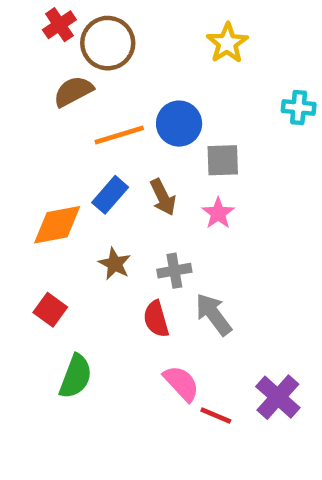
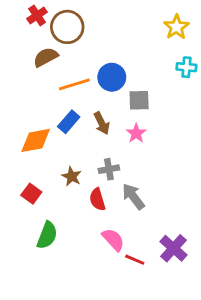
yellow star: (227, 43) -> (176, 27), moved
brown star: (115, 264) -> (72, 176), moved

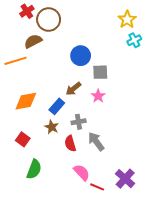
cyan cross: (186, 67) -> (134, 40), moved, turned -32
orange line: (74, 84) -> (16, 61), moved
blue rectangle: (69, 122) -> (57, 106), moved
brown arrow: (102, 123) -> (73, 89), turned 77

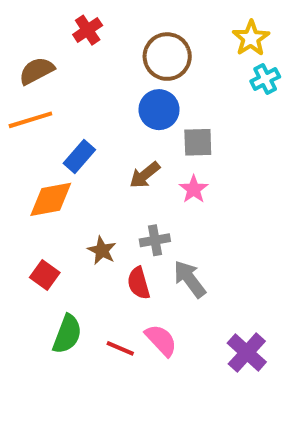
red cross: (27, 11) -> (88, 30), moved
brown circle: (49, 19) -> (167, 57), moved
brown semicircle: (33, 41) -> (37, 71), moved
blue rectangle: (57, 106) -> (79, 157), moved
red line: (97, 187) -> (120, 348), moved

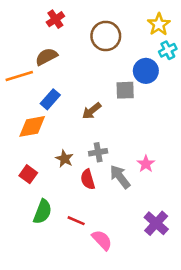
brown semicircle: (37, 71) -> (46, 57), moved
blue circle: (159, 110) -> (146, 71), moved
pink star: (194, 189) -> (146, 164), moved
pink semicircle: (161, 340) -> (102, 240), moved

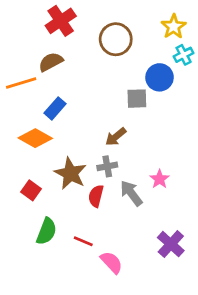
red cross: (55, 19) -> (61, 21), size x1.5
brown arrow: (92, 111) -> (116, 137), moved
orange diamond: (32, 126) -> (35, 138), turned 40
brown star: (64, 159) -> (71, 173), size x1.6
red semicircle: (88, 179) -> (96, 196), turned 30

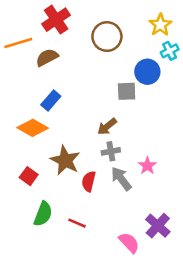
orange line: (21, 83) -> (18, 43), moved
gray cross: (107, 166) -> (111, 151), moved
pink semicircle: (111, 262) -> (129, 243), moved

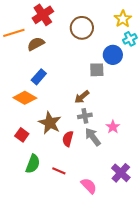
pink semicircle: (129, 243) -> (89, 186), moved

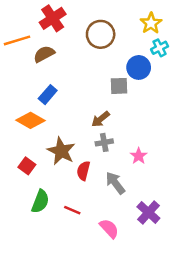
gray arrow: (93, 137) -> (115, 183), moved

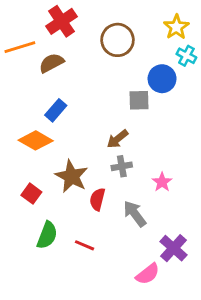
cyan cross: (160, 48) -> (186, 56), turned -35
pink semicircle: (109, 228) -> (148, 274), moved, turned 95

